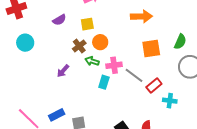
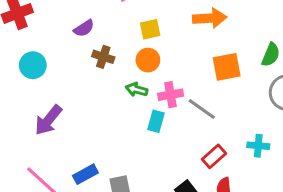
yellow square: (87, 24) -> (150, 29), moved
brown cross: (79, 46) -> (103, 57), moved, turned -32
purple arrow: (63, 71) -> (48, 120), moved, size x1.5
red rectangle: (154, 86) -> (214, 156), moved

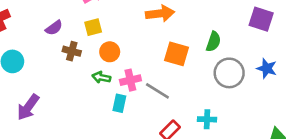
yellow square: (150, 29) -> (93, 27), moved
orange square: (227, 67) -> (177, 54), turned 30

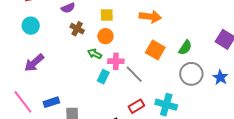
yellow square: (93, 27) -> (107, 15), moved
cyan cross: (207, 119) -> (166, 105), size x1.5

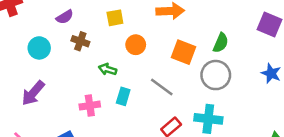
cyan circle: (31, 26) -> (39, 48), moved
orange circle: (105, 36) -> (136, 45), moved
pink cross: (116, 61) -> (90, 106), moved
gray circle: (191, 74) -> (216, 75), moved

